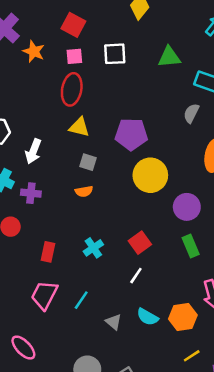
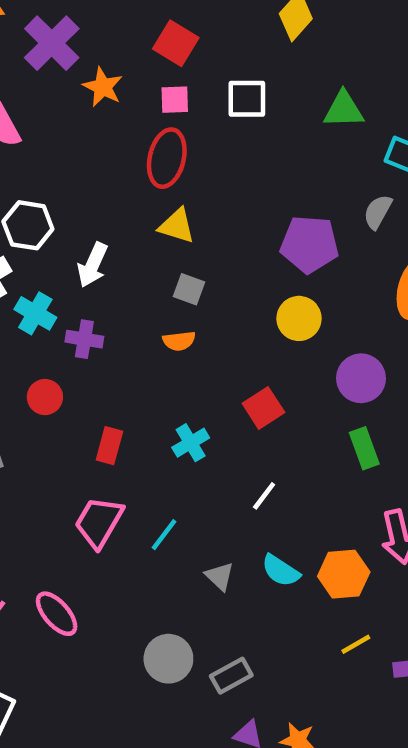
purple pentagon: (131, 134) -> (309, 244), moved
yellow circle: (150, 175) -> (299, 318), size x0.7
red square: (140, 243) -> (263, 408), moved

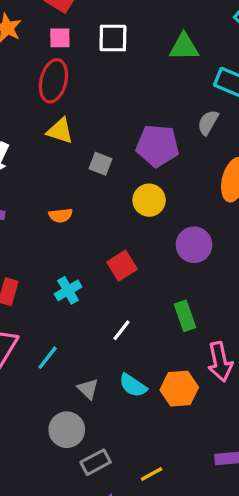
gray square: (189, 289) -> (100, 164), moved
green rectangle: (364, 448) -> (185, 316), moved
yellow line: (356, 644) -> (152, 474), moved
gray circle: (168, 659) -> (67, 430), moved

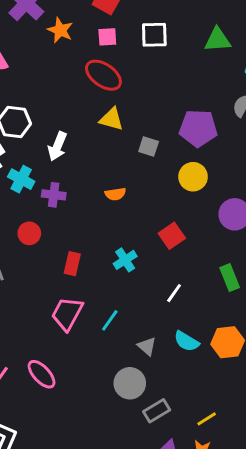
red ellipse: (53, 81) -> (103, 75), turned -66

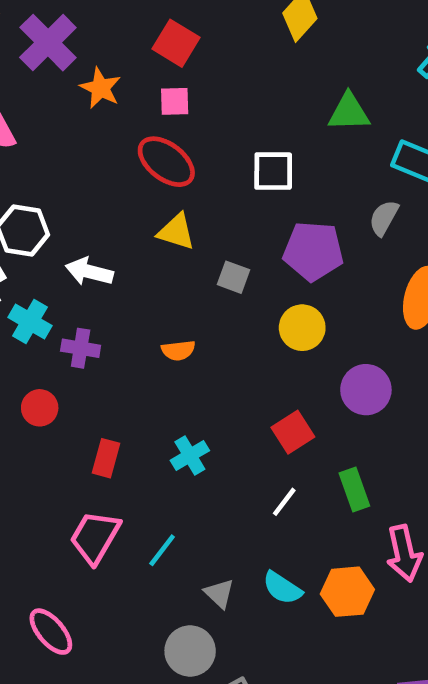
white square: (154, 35) -> (273, 171), moved
white arrow: (57, 146) -> (89, 272), turned 80
red square: (172, 236) -> (293, 432), moved
white line: (174, 293) -> (284, 502), moved

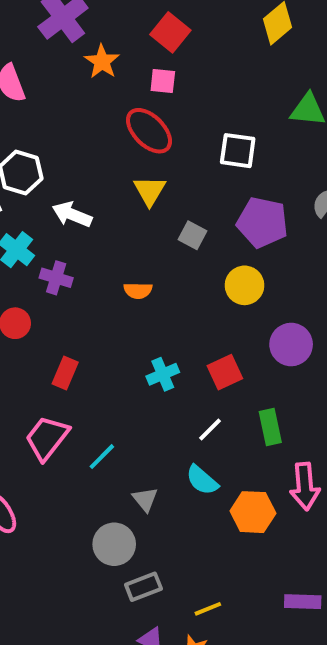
yellow triangle: (176, 232) -> (150, 191), turned 36
cyan cross: (190, 455) -> (163, 374), moved
cyan semicircle: (282, 588) -> (202, 480), moved

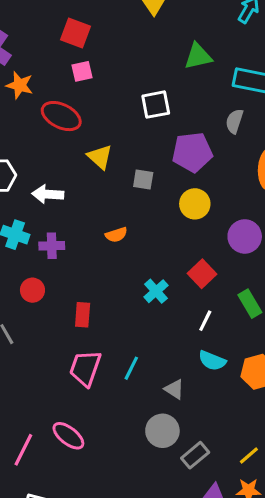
orange star: (102, 62) -> (20, 85), moved
red ellipse: (149, 131) -> (61, 116), moved

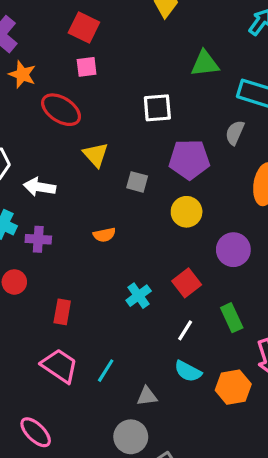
pink trapezoid: (85, 368) -> (60, 366), turned 99
gray triangle: (174, 389) -> (147, 396), turned -45

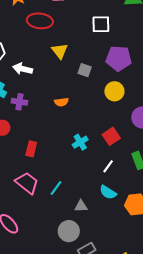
red ellipse: (61, 110) -> (40, 21), turned -30

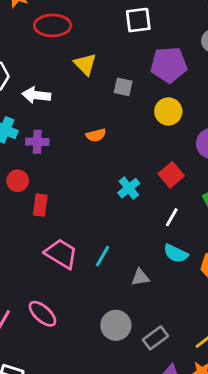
red rectangle: (31, 149) -> (40, 205), moved
gray circle: (69, 231) -> (116, 325), moved

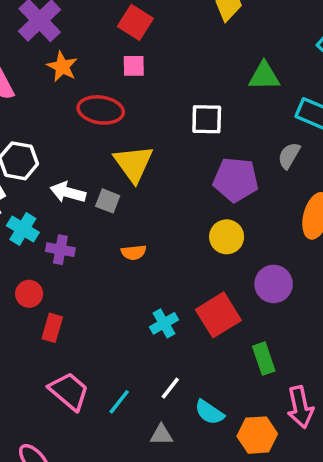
yellow triangle: (85, 64) -> (133, 164), size x1.4
gray square: (123, 87) -> (108, 201), moved
red square: (171, 175) -> (218, 315), size x1.4
white line: (172, 217) -> (170, 388), moved

